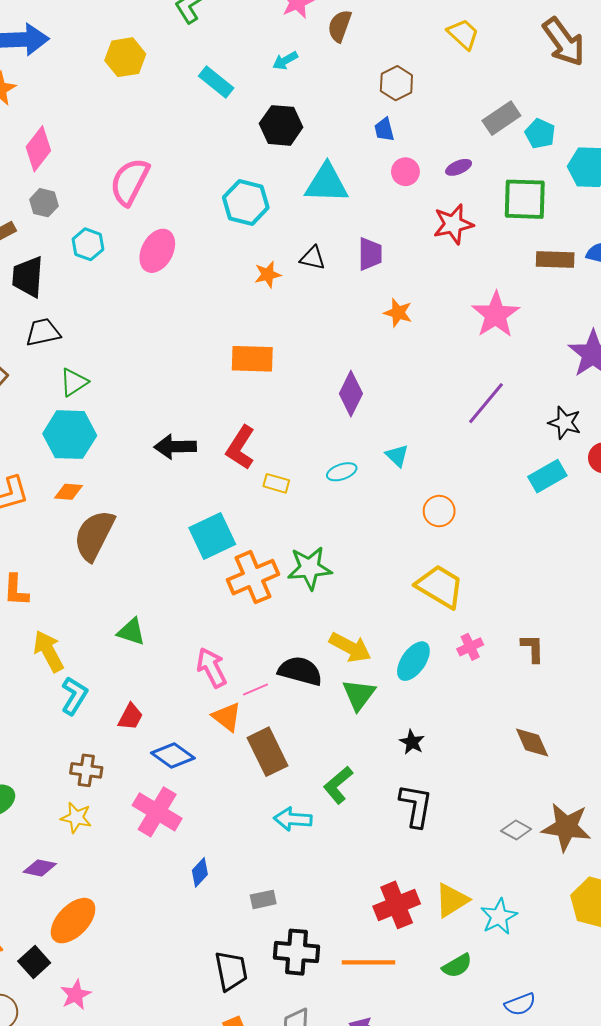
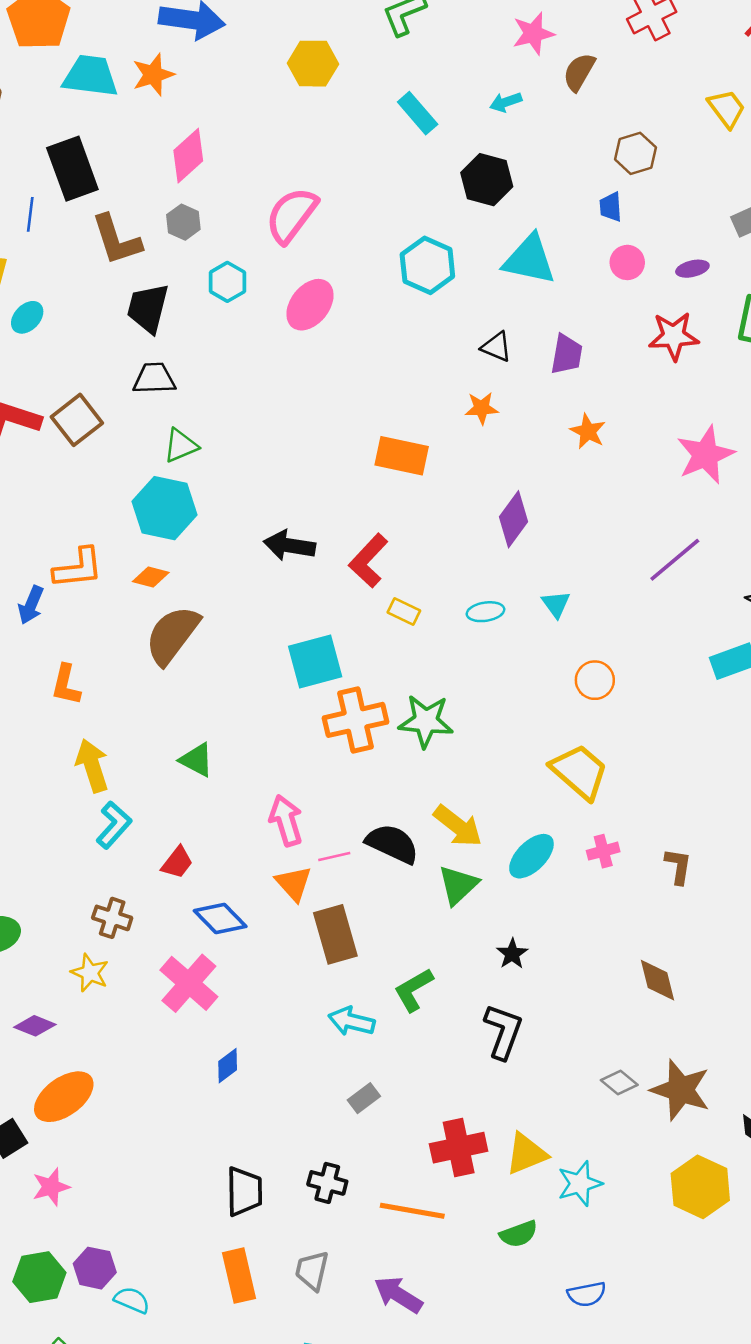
orange star: (268, 275) -> (482, 408), moved
gray rectangle: (263, 899) -> (364, 1098), moved, turned -35
black cross: (297, 952) -> (327, 1183), size x0.7

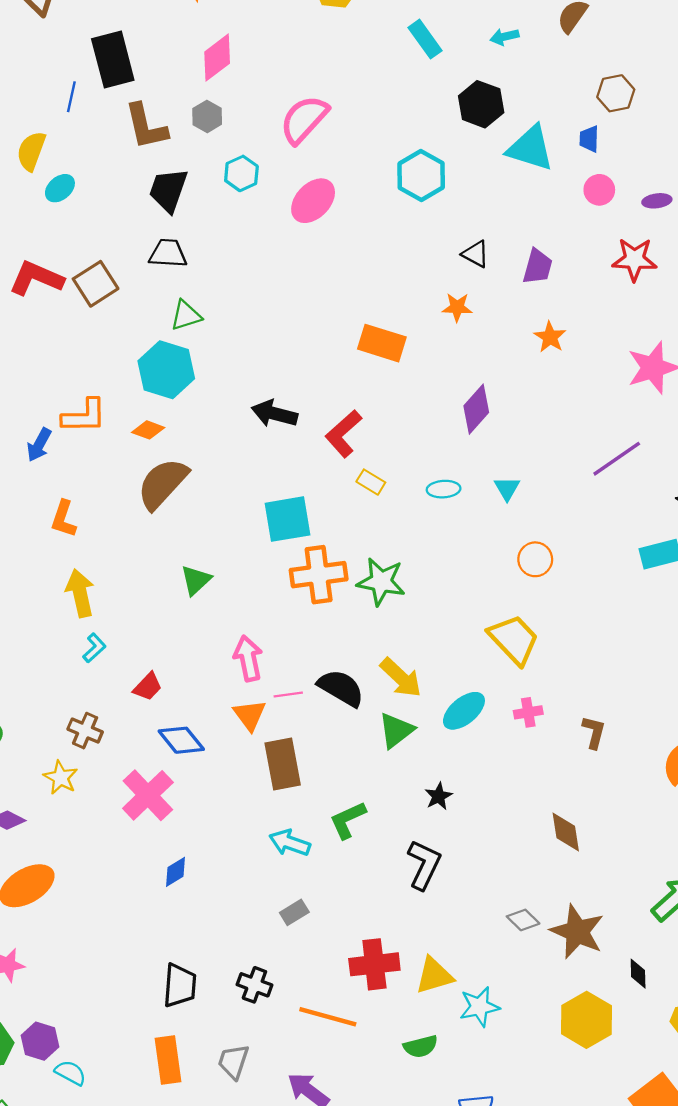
cyan triangle: (529, 260) -> (530, 148), moved
green triangle: (197, 760) -> (196, 580), moved, turned 44
cyan L-shape: (114, 825) -> (94, 648), size x0.7

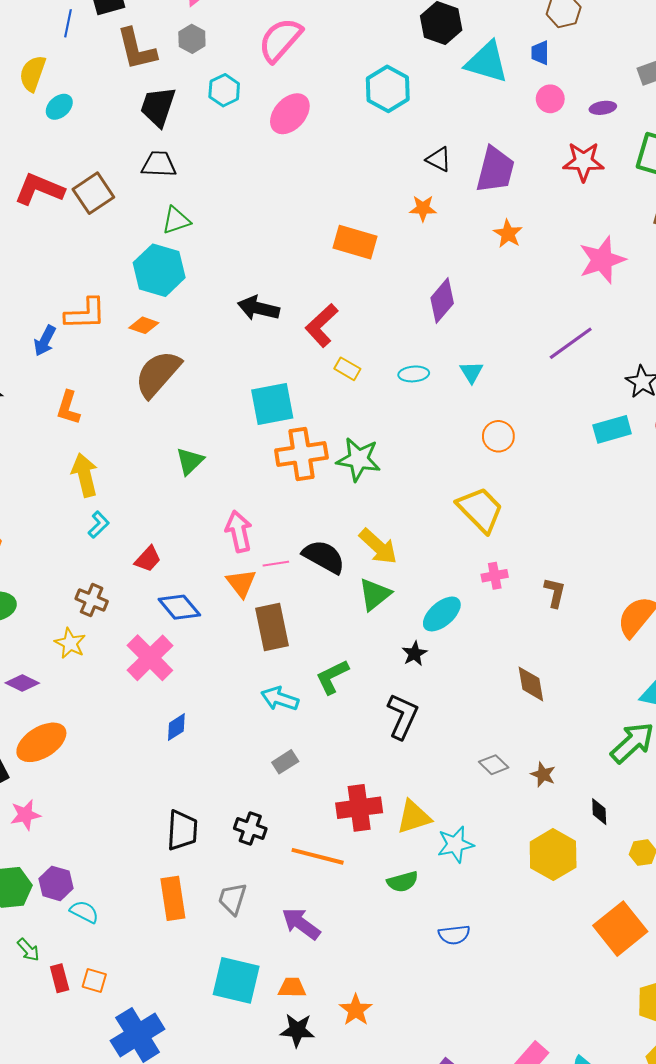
purple trapezoid: (538, 267) -> (495, 170), size x1.4
cyan ellipse: (464, 711) -> (442, 614), moved
brown star: (577, 932) -> (543, 774), size x0.5

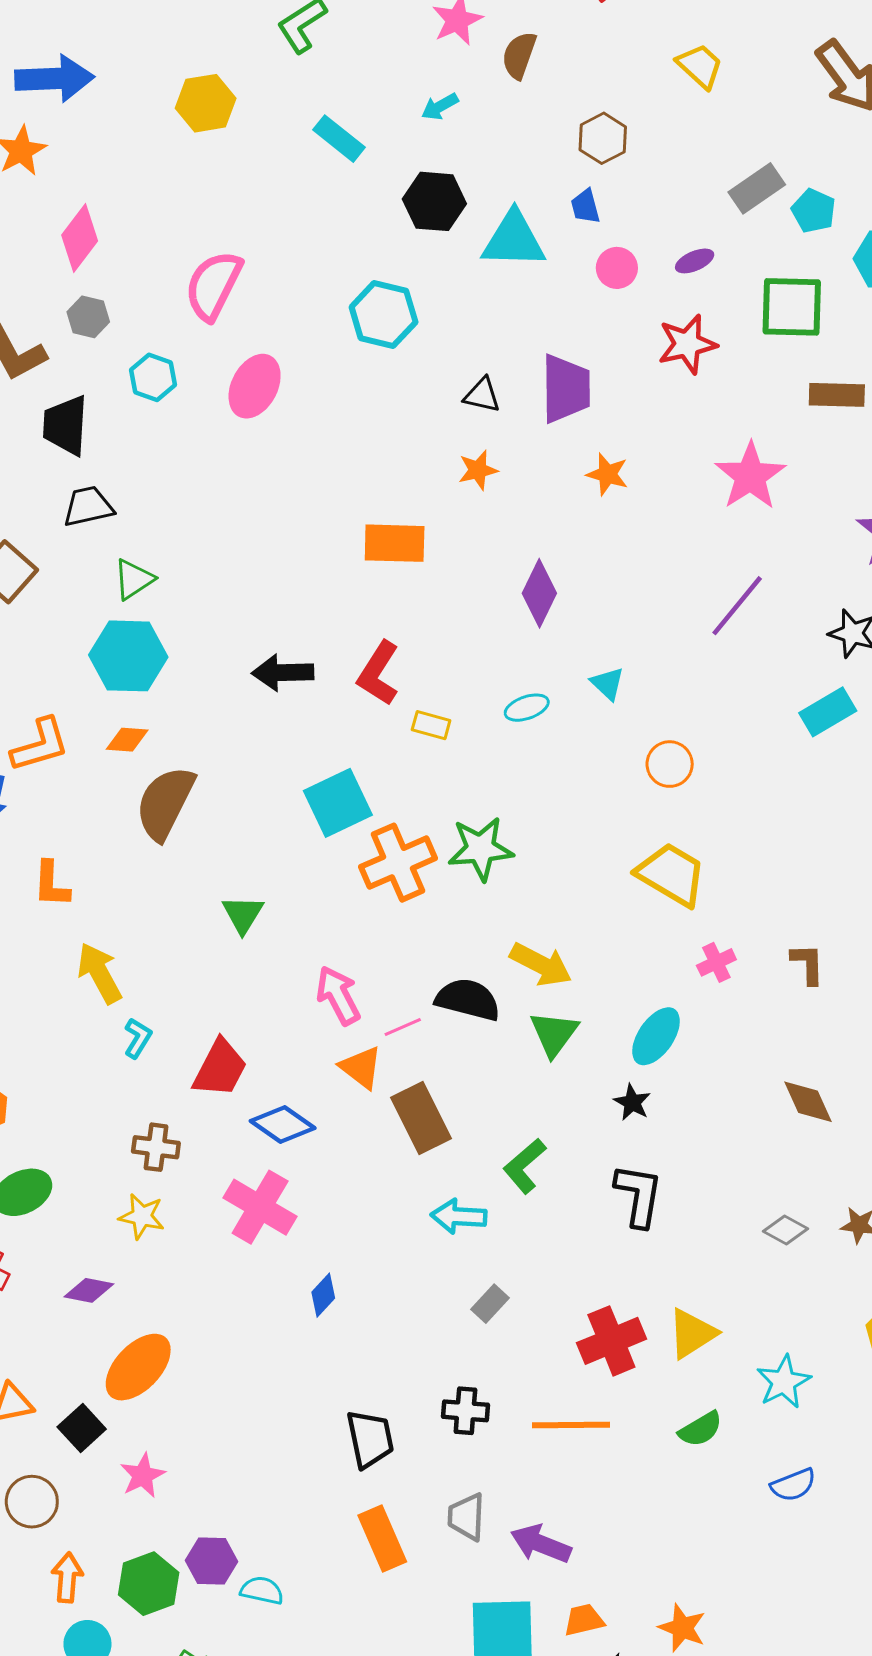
red trapezoid: (148, 559) -> (220, 1068), size x1.5
cyan star: (455, 844) -> (784, 1382), moved
purple arrow: (301, 924) -> (541, 1544), moved

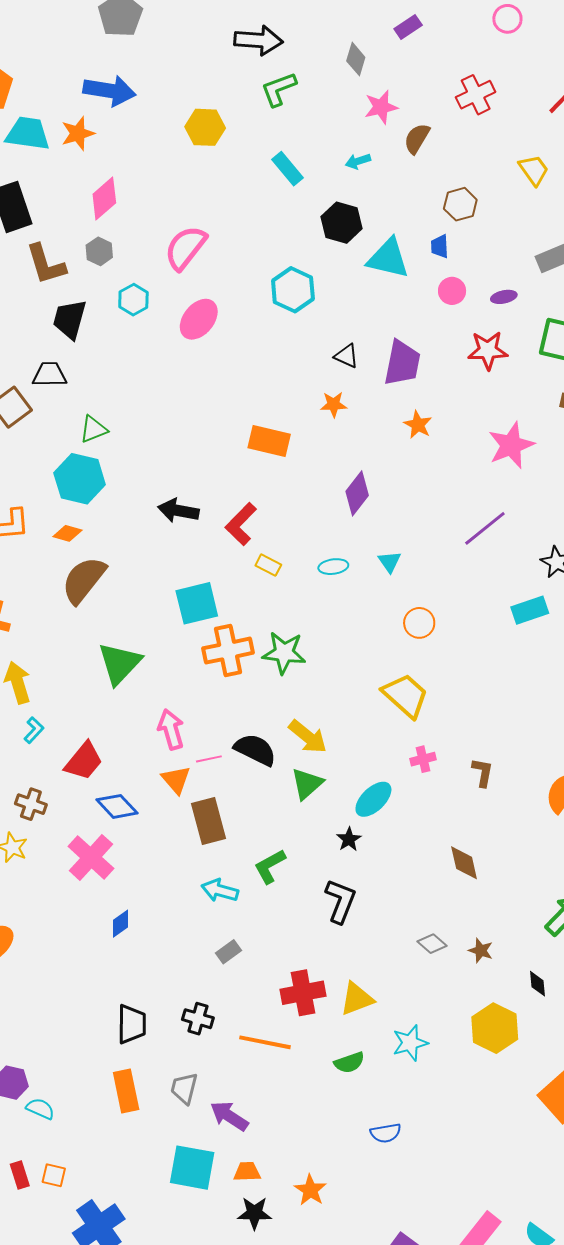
black trapezoid: (88, 507) -> (49, 375), moved
green triangle: (243, 914) -> (119, 663), size x1.6
blue semicircle: (793, 1485) -> (386, 1133), moved

